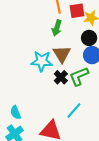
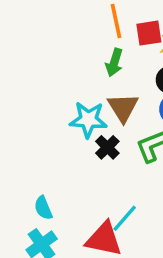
black cross: (61, 77) -> (107, 147), moved
cyan line: (74, 110) -> (125, 218), moved

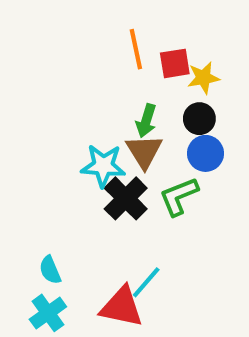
green arrow: (114, 63) -> (146, 121), moved
black cross: (107, 147) -> (126, 198), size x1.5

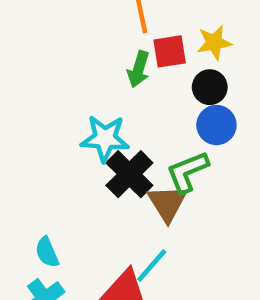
red square: (175, 63) -> (170, 51), moved
green arrow: (146, 121) -> (138, 69), moved
brown triangle: (144, 151) -> (167, 203), moved

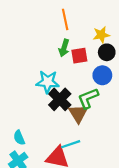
red square: (170, 51) -> (79, 56), moved
black circle: (210, 87) -> (107, 52), moved
cyan line: (152, 266) -> (71, 144), turned 30

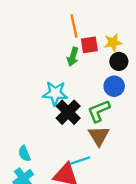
red square: (79, 56) -> (89, 45), moved
brown triangle: (78, 114) -> (99, 136), moved

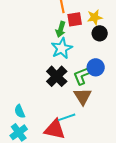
blue circle: (114, 86) -> (96, 67), moved
cyan star: (55, 93) -> (62, 48), moved, turned -30

